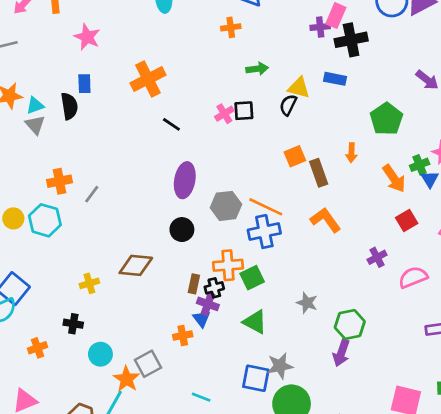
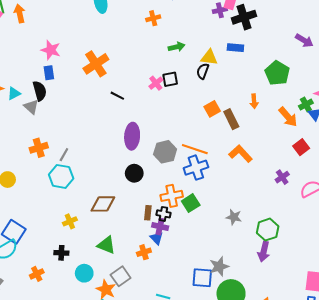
pink star: (87, 37) -> (51, 50), moved
gray triangle: (35, 125) -> (31, 107), moved
cyan hexagon: (45, 220) -> (61, 176), moved
black cross: (214, 288) -> (163, 214), turned 32
green triangle: (255, 322) -> (106, 245), moved

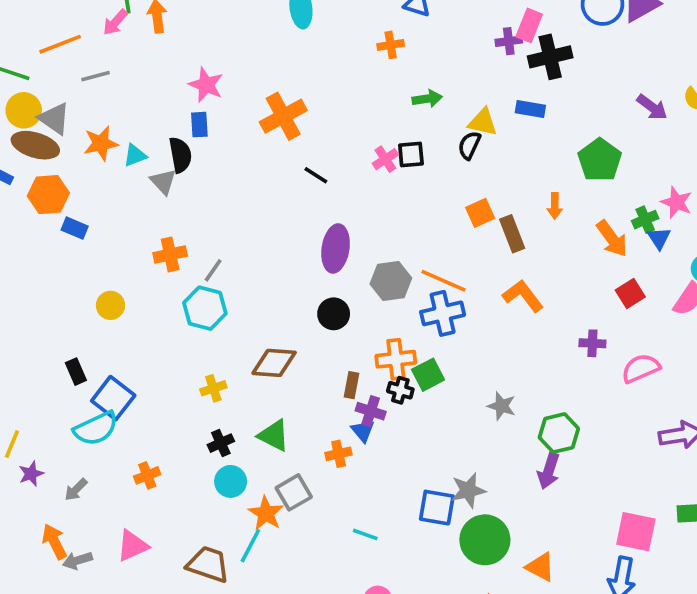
purple cross: (282, 177) -> (592, 343), turned 32
black cross: (163, 214) -> (400, 390), moved
black cross: (61, 253) -> (221, 443), moved, turned -32

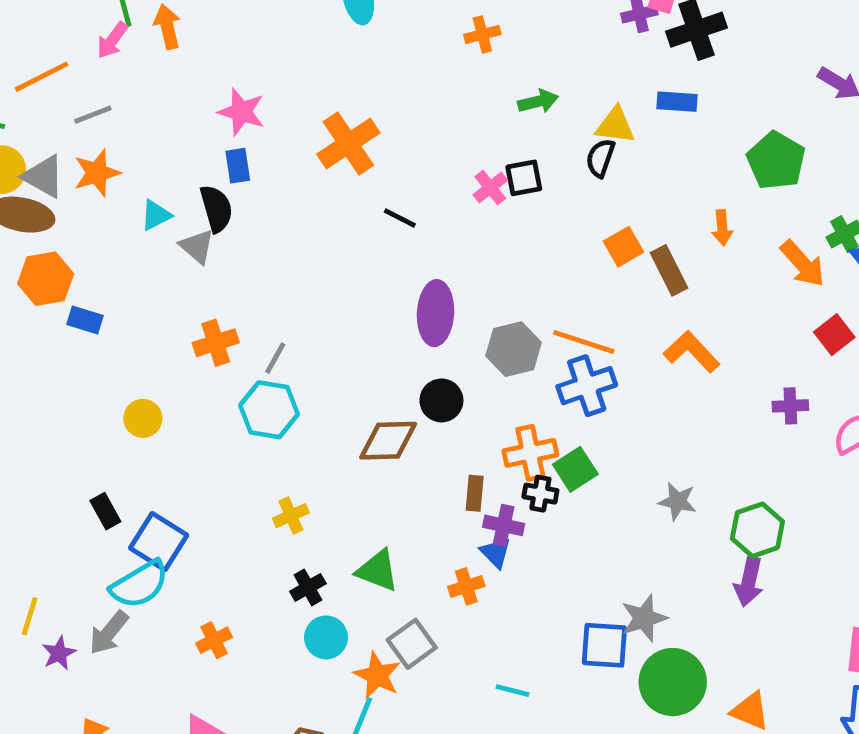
orange star: (101, 143) -> (97, 173), moved
brown diamond: (274, 363) -> (388, 441), moved
gray arrow: (76, 490) -> (109, 633), moved, size x1.4

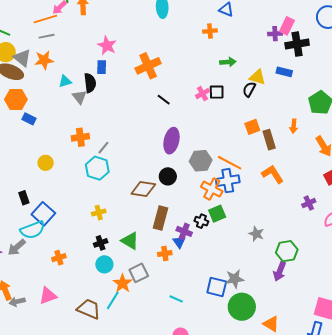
orange line: (42, 77) -> (45, 19), moved
purple cross: (790, 406) -> (309, 203), turned -32
orange cross: (530, 453) -> (212, 189), moved, turned 30
brown rectangle: (475, 493) -> (160, 218), moved, size x1.6

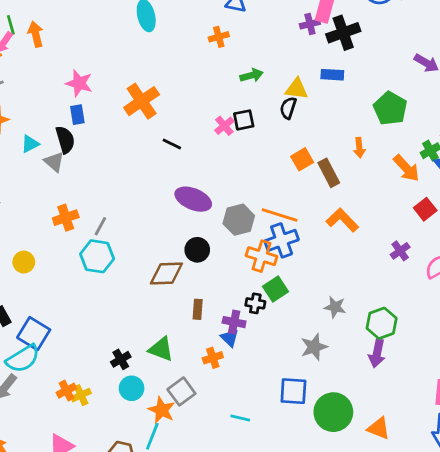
purple ellipse: (171, 141) -> (193, 199), turned -70
yellow cross: (99, 213) -> (81, 395), moved
brown rectangle: (160, 218) -> (198, 309), size x0.6
gray star: (235, 279) -> (314, 347), moved

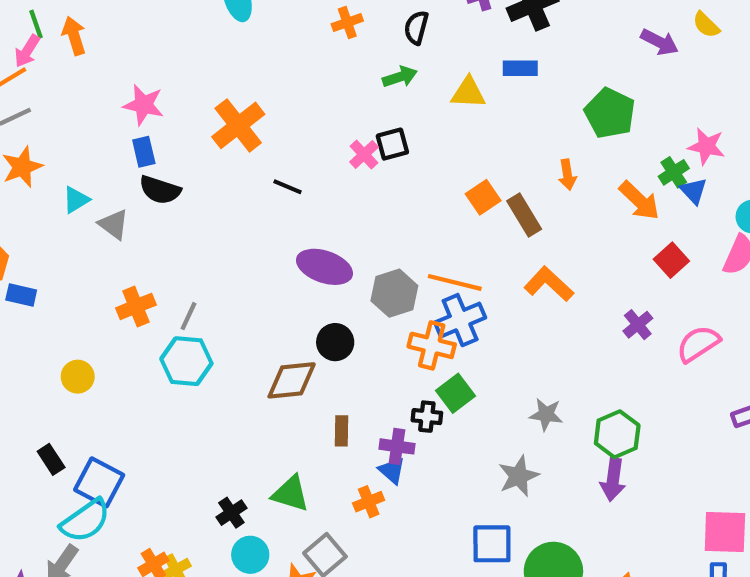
black semicircle: (288, 108) -> (416, 28), moved
black semicircle: (65, 140) -> (160, 190), moved, turned 128

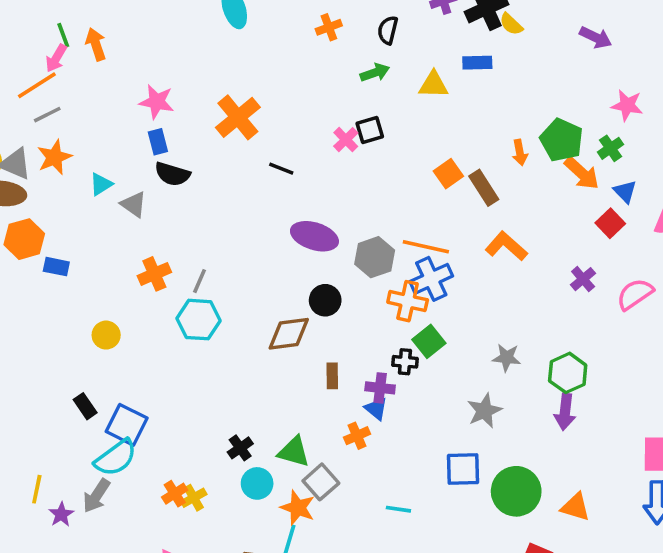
yellow semicircle: (706, 25) -> (511, 24), moved
green pentagon: (610, 113) -> (562, 140), moved
pink star: (706, 146) -> (627, 105), moved
blue triangle: (693, 191) -> (625, 192), moved
green triangle: (291, 494) -> (294, 452), moved

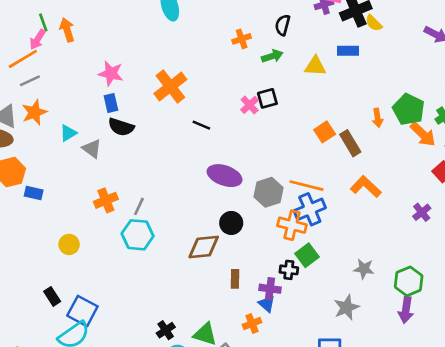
orange cross: (329, 27) -> (242, 39), moved

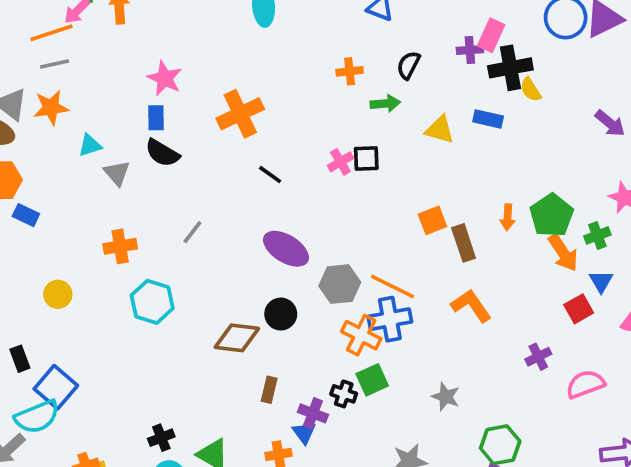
gray line: (139, 206) -> (192, 232), moved
gray star: (364, 269) -> (446, 397), moved

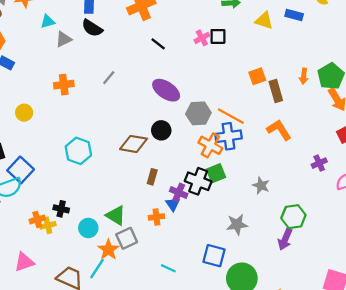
gray triangle: (117, 173) -> (64, 39), turned 42
cyan hexagon: (152, 302) -> (78, 151), moved
black cross: (344, 394) -> (198, 181), size x1.6
black cross: (161, 438) -> (61, 209), moved, turned 32

